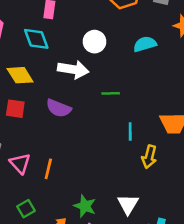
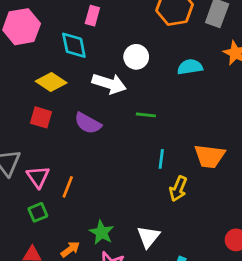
yellow diamond: (20, 75) -> (51, 82), turned -32
green square: (26, 209) -> (38, 212), moved

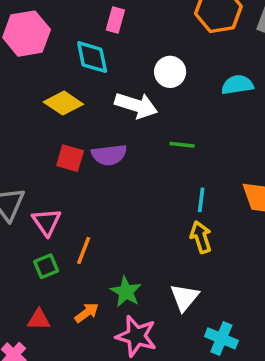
red square: (41, 117) -> (70, 158), moved
purple semicircle: (88, 123) -> (109, 155), turned -36
orange line: (68, 187) -> (84, 251), moved
yellow arrow: (178, 189) -> (201, 237), moved, turned 140

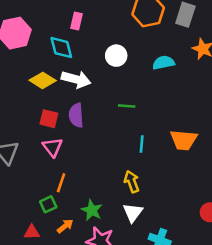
white arrow: (136, 105) -> (76, 79), moved
purple semicircle: (109, 155) -> (76, 115), turned 95
pink triangle: (47, 222) -> (52, 147), moved
yellow arrow: (201, 237) -> (132, 182), moved
green square: (46, 266) -> (48, 204), moved

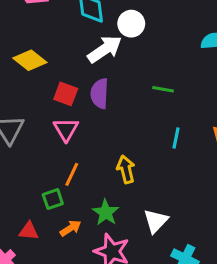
white circle: (116, 56) -> (131, 24), moved
white arrow: (76, 79) -> (105, 49), turned -56
yellow diamond: (43, 80) -> (30, 60), moved
yellow arrow: (132, 182) -> (126, 169), moved

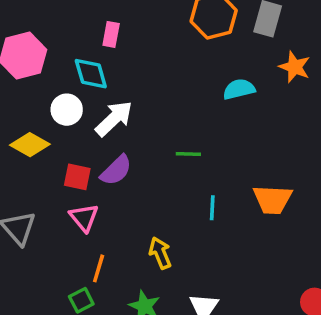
white circle: (131, 24) -> (67, 110), moved
purple semicircle: (100, 93) -> (116, 170), turned -128

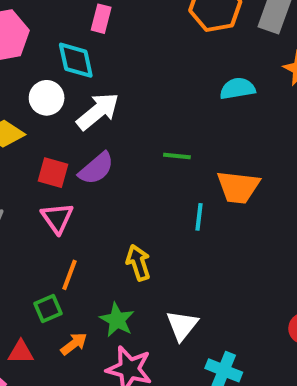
orange trapezoid: (273, 199) -> (238, 187), moved

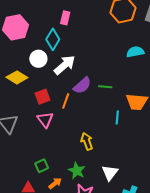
cyan diamond: (76, 60) -> (53, 39), turned 45
purple semicircle: (96, 168) -> (82, 85), moved
red square: (53, 173) -> (43, 97), turned -35
orange line: (69, 275) -> (66, 101), moved

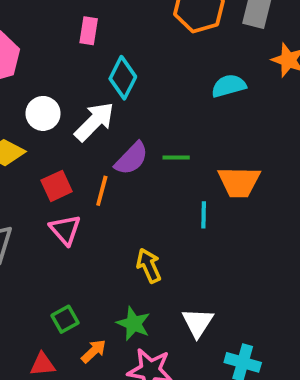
cyan diamond: (53, 39) -> (123, 78), moved

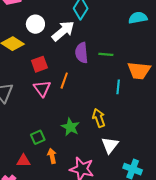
purple semicircle: (131, 158) -> (82, 53), turned 126
orange line: (102, 191) -> (64, 81), moved
yellow arrow: (149, 266) -> (99, 118), moved
green star: (134, 324) -> (70, 127), moved
orange arrow: (94, 351) -> (52, 156), turned -64

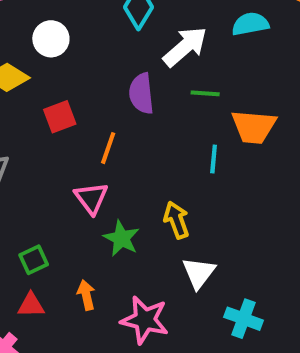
white arrow: (63, 31) -> (185, 47), moved
green line: (106, 54) -> (205, 93), moved
pink triangle: (42, 88) -> (91, 198), moved
green square: (38, 137) -> (34, 260), moved

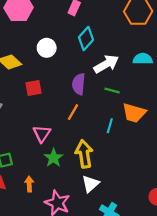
white circle: (51, 39) -> (47, 48), moved
orange line: (108, 148) -> (73, 112), moved
yellow arrow: (176, 220) -> (84, 154), size x1.4

